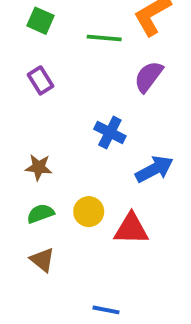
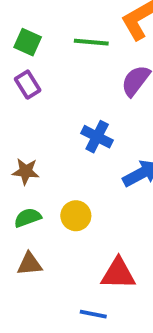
green square: (41, 21) -> (28, 42), moved
red triangle: (131, 229) -> (118, 274), moved
brown triangle: (42, 260) -> (30, 264), turned -44

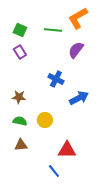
green semicircle: (28, 218) -> (20, 121), turned 32
blue line: (93, 314) -> (54, 171), turned 40

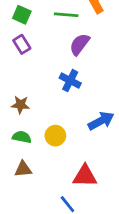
purple semicircle: (76, 50) -> (80, 44), moved
blue arrow: (79, 98) -> (101, 121), moved

